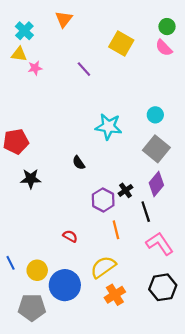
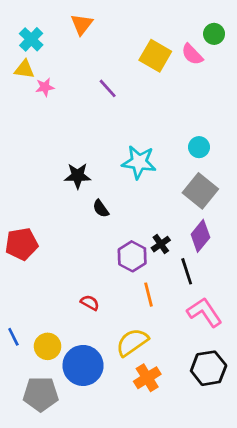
pink semicircle: (164, 48) -> (192, 54), moved
red pentagon: (16, 141) -> (22, 244), moved
black star: (31, 179) -> (78, 176), moved

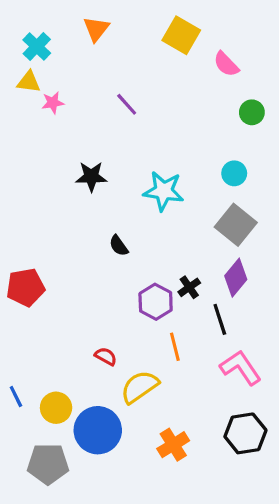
green circle: (214, 34) -> (252, 112), moved
yellow square: (155, 56) -> (181, 35), moved
black star: (78, 176) -> (91, 177), moved
yellow semicircle: (132, 342) -> (140, 387), moved

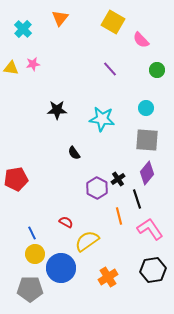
yellow triangle: (29, 82) -> (11, 68), moved
purple line: (127, 104) -> (110, 69), moved
gray square: (236, 225) -> (147, 140), turned -35
orange line: (175, 347) -> (119, 216), moved
blue line: (16, 396) -> (32, 233), moved

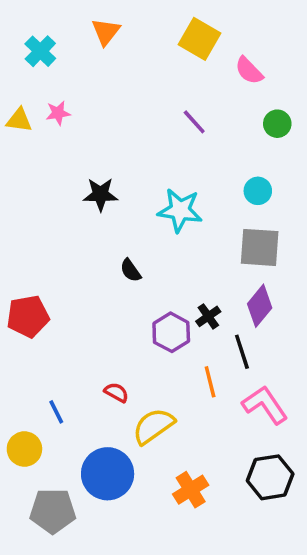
yellow circle: (35, 254) -> (24, 449), moved

